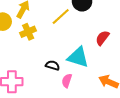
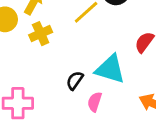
black semicircle: (53, 65) -> (75, 80), turned -72

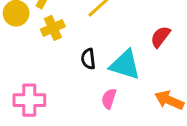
black semicircle: (75, 80) -> (88, 59), moved, turned -42

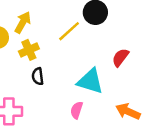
black semicircle: (88, 59) -> (38, 76), moved

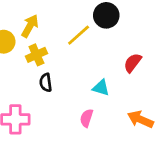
cyan triangle: (90, 81) -> (101, 88), size x0.6

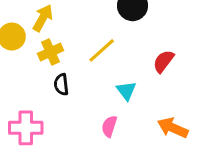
yellow line: (79, 35) -> (102, 50), moved
cyan triangle: (101, 88) -> (126, 91), turned 36

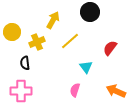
yellow arrow: (43, 18) -> (53, 20), moved
black semicircle: (61, 85) -> (25, 63), moved

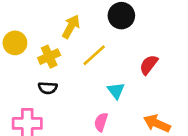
black semicircle: (25, 63) -> (48, 88), moved, turned -80

